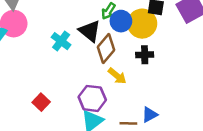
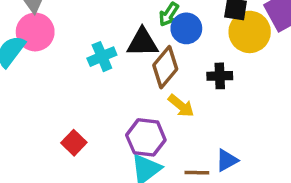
yellow circle: (142, 24) -> (250, 32), moved
black triangle: (90, 31) -> (142, 42), turned -40
cyan cross: (61, 41) -> (102, 57), turned 30

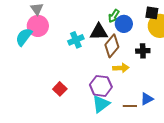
yellow arrow: (181, 106) -> (121, 68), turned -42

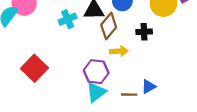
red square: (60, 89) -> (34, 68), moved, size x1.6

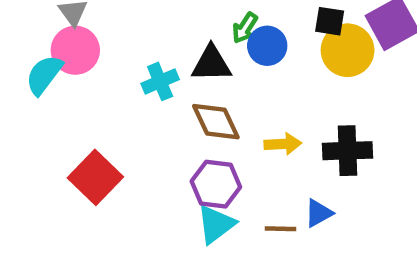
brown diamond: (109, 26) -> (216, 122), moved, turned -65
black cross: (144, 32) -> (348, 151), moved, size x1.5
yellow arrow: (119, 51) -> (283, 144), moved

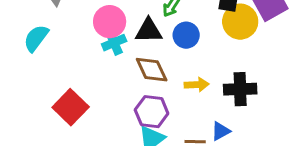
blue circle: (267, 46) -> (186, 35), moved
pink circle: (75, 50) -> (110, 22), moved

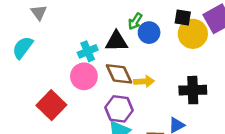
pink circle: (110, 22) -> (84, 76), moved
blue circle: (186, 35) -> (149, 33), moved
yellow arrow: (197, 85) -> (144, 81), moved

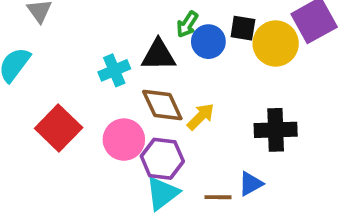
black square: (183, 18) -> (243, 28), moved
pink circle: (84, 76) -> (124, 140), moved
yellow arrow: (144, 81) -> (201, 116), turned -42
red square: (51, 105) -> (59, 128), moved

